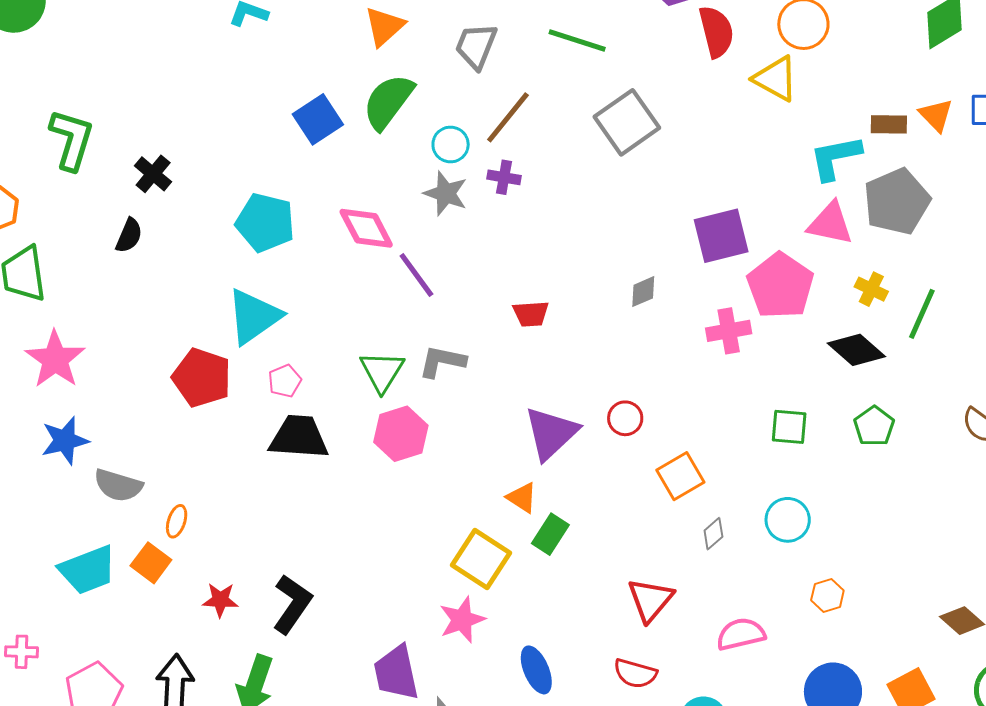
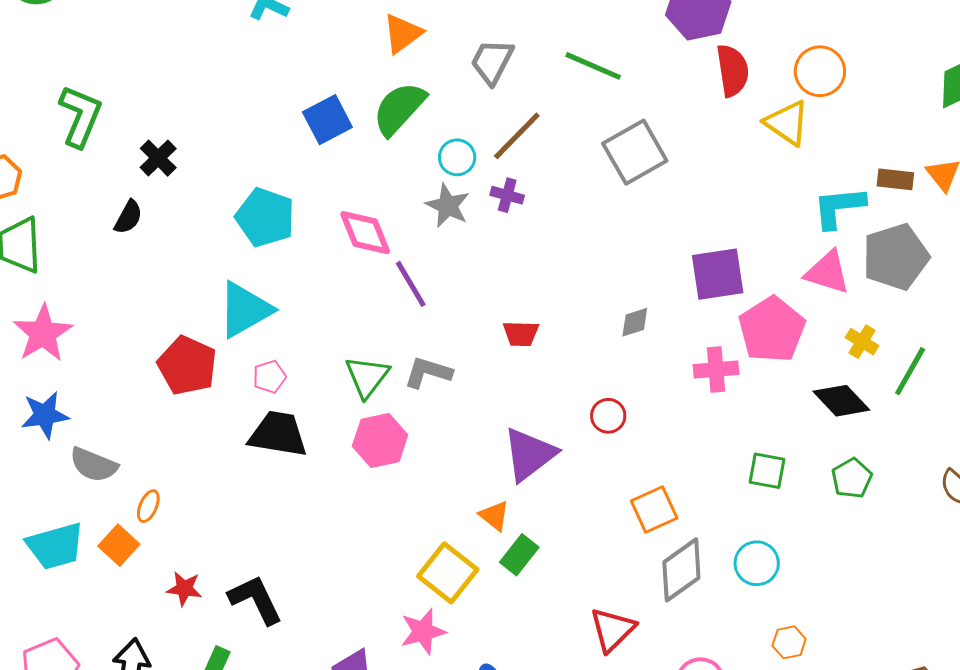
red circle: (625, 418) -> (608, 416), moved
gray diamond: (713, 534) -> (681, 570), size x2.0
black L-shape: (292, 604) -> (256, 600), turned -66

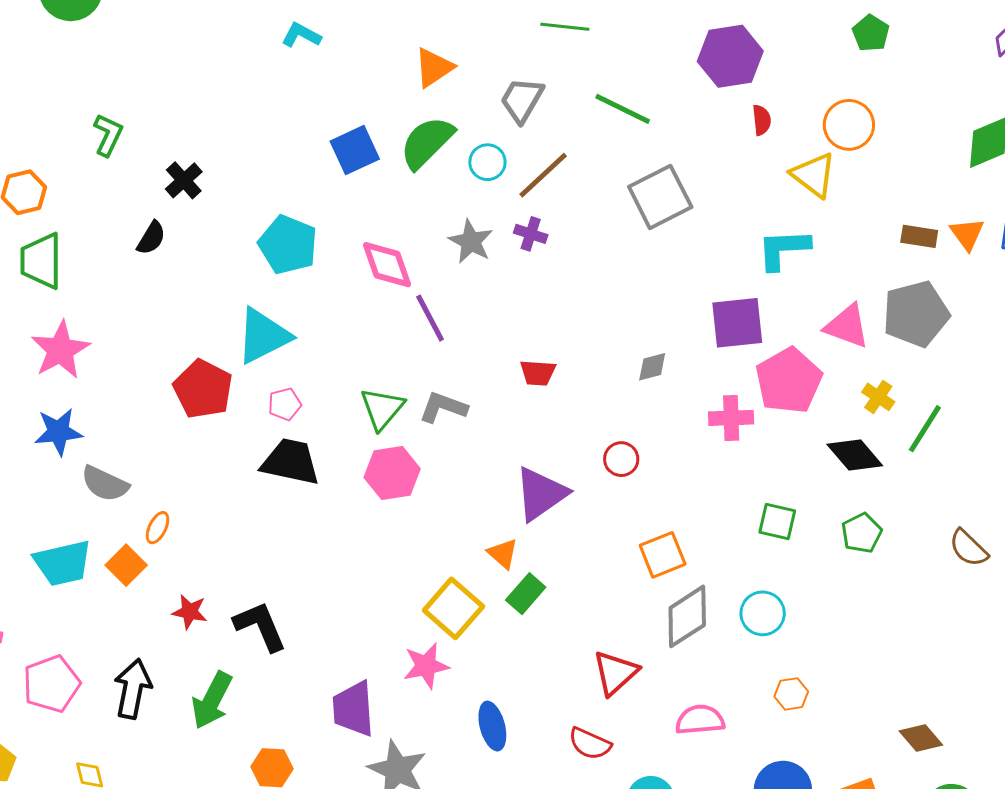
red semicircle: (732, 70) -> (762, 120), size x0.6
green L-shape: (80, 116) -> (108, 135), size x0.7
cyan circle: (457, 157) -> (487, 162), moved
cyan L-shape: (839, 207) -> (783, 249), moved

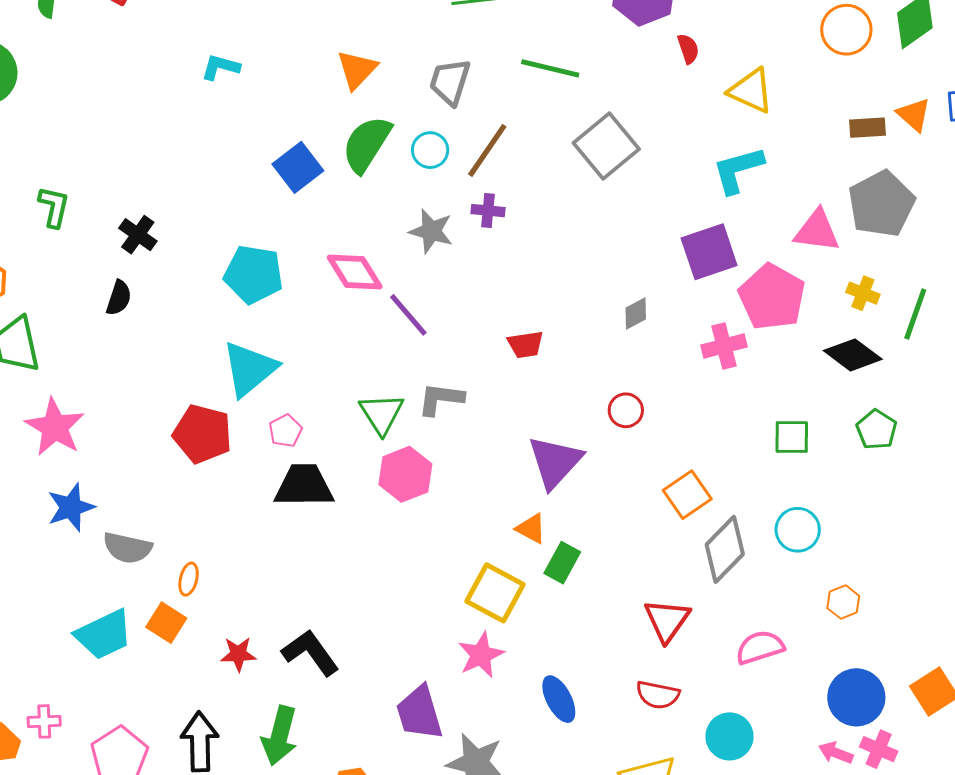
orange circle: (849, 125) -> (846, 30), moved

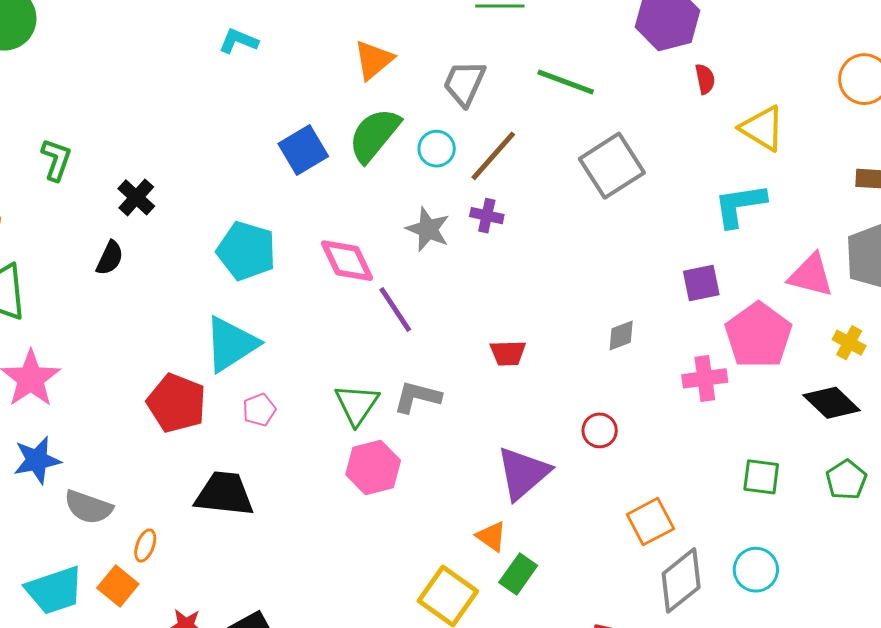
purple square: (709, 252) -> (701, 283), size x0.7
black trapezoid: (304, 486) -> (224, 494), moved

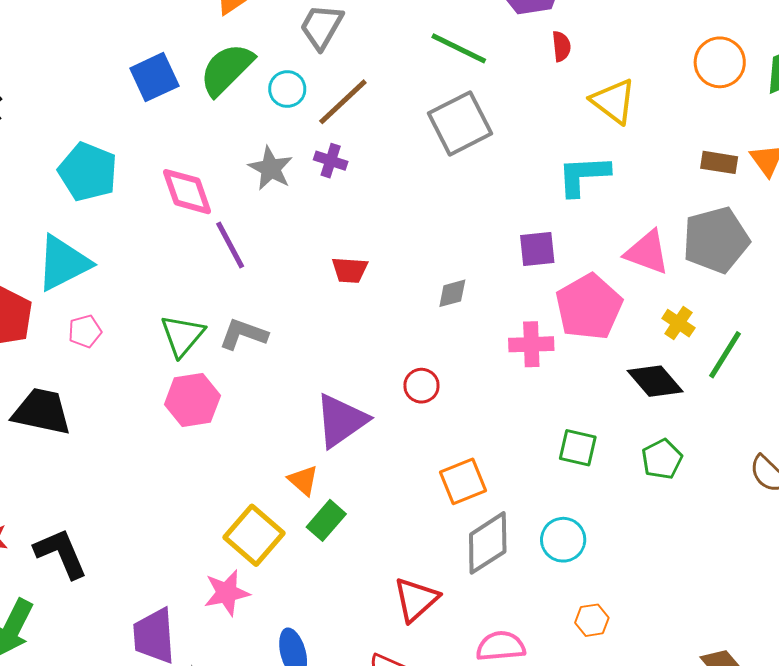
green line: (566, 82) -> (459, 48), moved
red trapezoid: (508, 353) -> (350, 270), moved

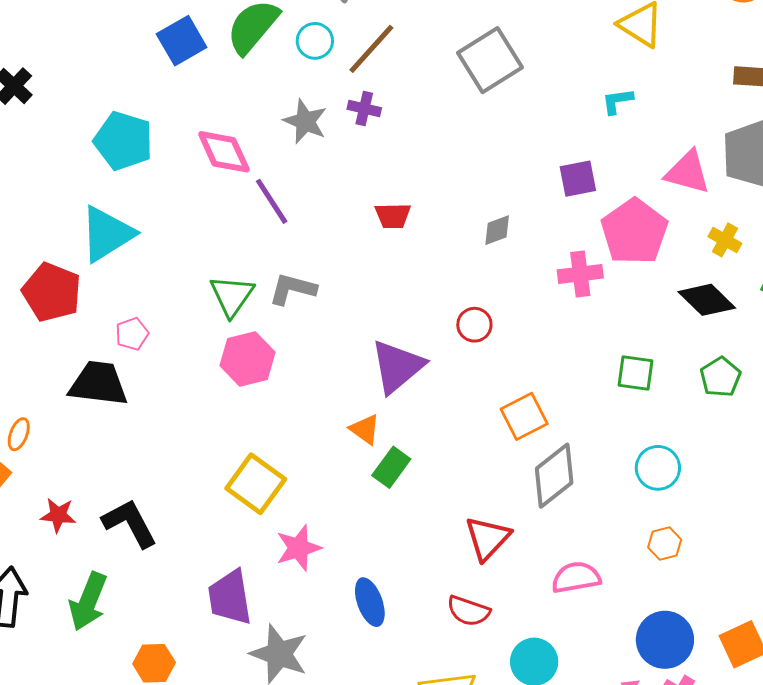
cyan L-shape: (583, 175) -> (617, 101), size x0.6
pink pentagon: (85, 331) -> (132, 334), moved
yellow square: (254, 535) -> (256, 484), moved
cyan circle: (563, 540) -> (658, 468), moved

